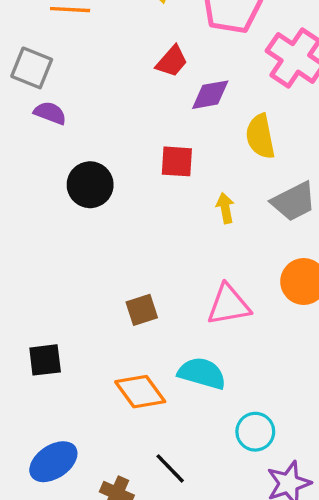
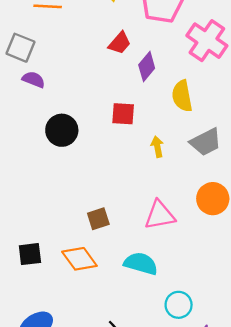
purple diamond: (210, 95) -> (147, 67), turned -40
orange diamond: (140, 392) -> (79, 259), moved

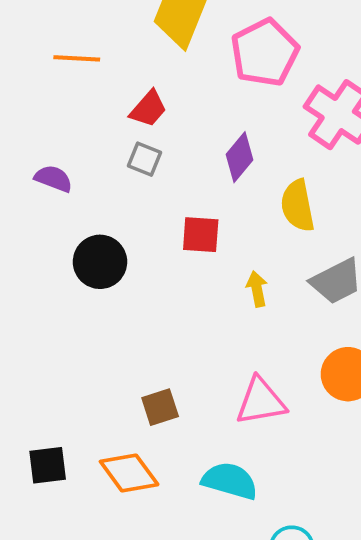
red trapezoid: (120, 43) -> (148, 109), moved
gray square: (21, 48) -> (145, 159), moved, size x0.7

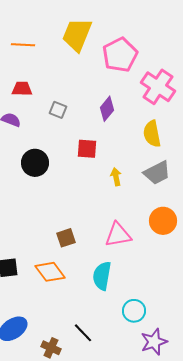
orange line: (77, 58) -> (23, 45), moved
red trapezoid: (148, 109) -> (22, 89), moved, turned -130
yellow semicircle: (298, 206) -> (152, 134), moved
cyan semicircle: (230, 481) -> (102, 276), turned -96

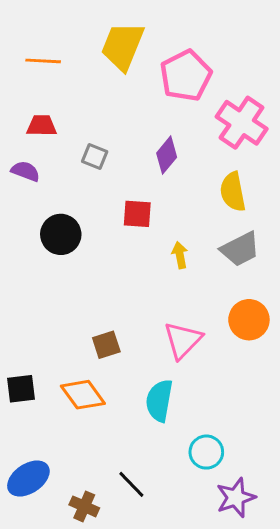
pink triangle: (118, 235) -> (183, 340), turned -36

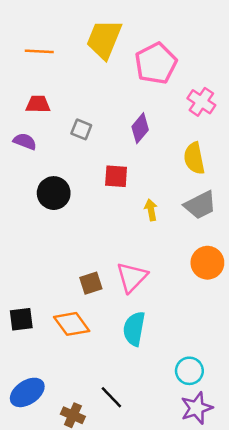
pink cross: (242, 123) -> (201, 102), size x0.7
pink triangle: (183, 340) -> (132, 277), moved
cyan circle: (206, 452) -> (189, 371), moved

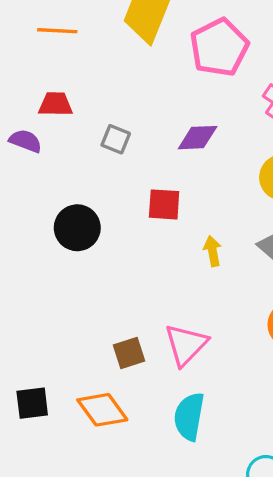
purple diamond: (140, 128) -> (198, 138), turned 48
purple semicircle: (25, 141) -> (25, 141), moved

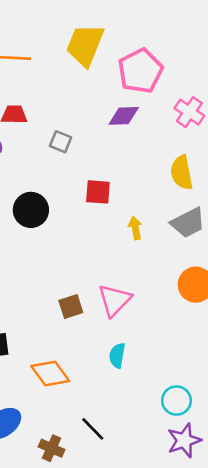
purple diamond: (198, 138) -> (124, 116), moved
orange diamond: (102, 410) -> (50, 373), moved
cyan semicircle: (189, 416) -> (117, 355), size x0.7

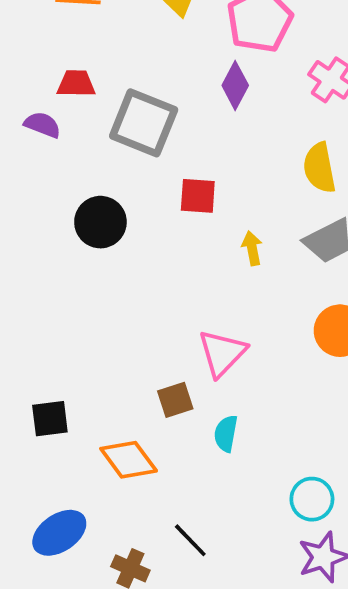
purple diamond: (124, 116) -> (235, 85), turned -60
gray square: (61, 142) -> (144, 123), size x2.0
brown square: (71, 307) -> (175, 400), moved

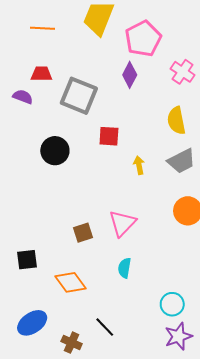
brown square: (175, 400) -> (83, 233), moved

